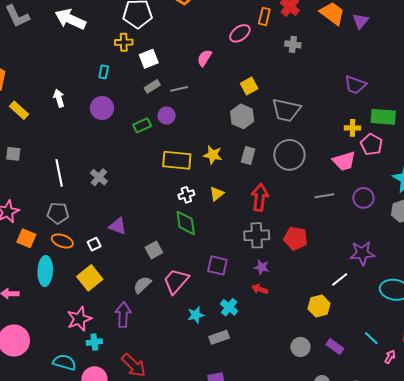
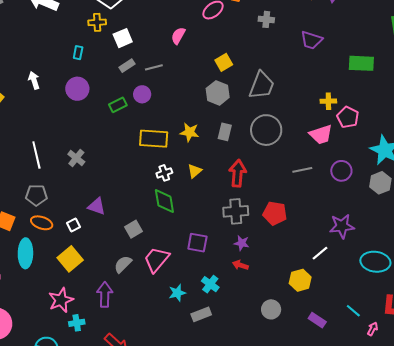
purple trapezoid: (355, 85) -> (311, 40), moved
gray trapezoid: (286, 110) -> (262, 85), turned -80
green rectangle: (383, 117) -> (361, 63), moved
gray circle: (300, 347) -> (271, 309), moved

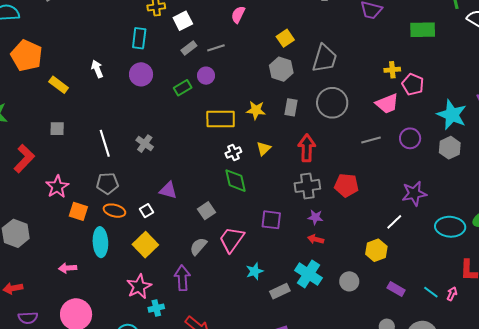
cyan rectangle: (78, 53) -> (139, 38), size x1.5
cyan cross: (210, 284) -> (308, 274), moved, size x1.5
cyan line: (353, 311) -> (431, 292), moved

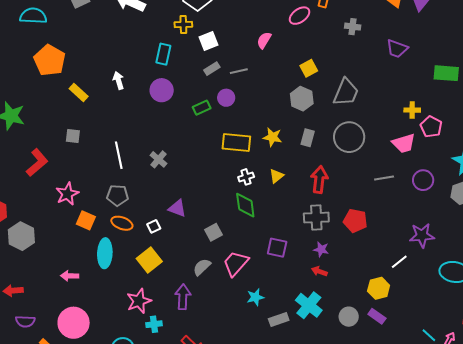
purple rectangle: (396, 289) -> (377, 316), moved

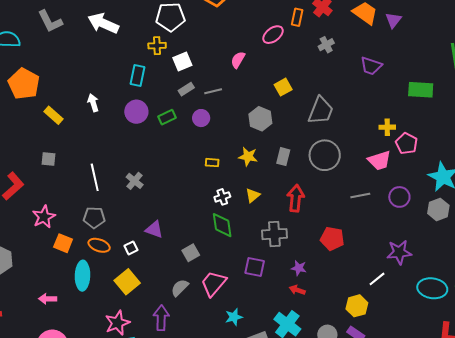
gray cross: (353, 27) -> (326, 45), turned -35
gray hexagon: (302, 99) -> (260, 119), moved
green rectangle: (202, 108) -> (167, 117), moved
yellow rectangle: (236, 142) -> (212, 163), size x0.5
gray cross: (316, 218) -> (274, 234), moved

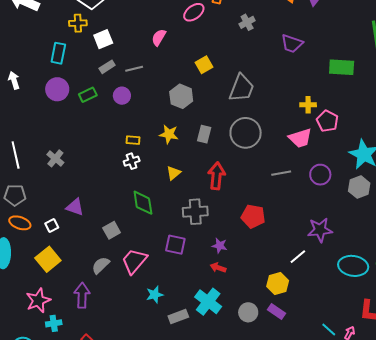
white cross: (222, 197) -> (132, 161), moved

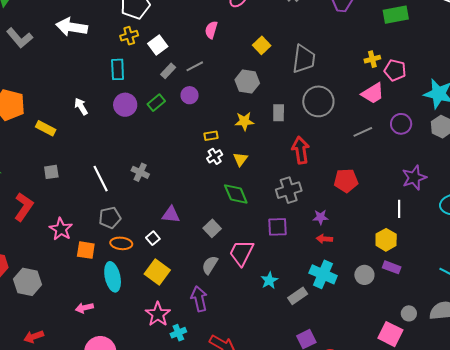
yellow triangle: (174, 173) -> (240, 159), moved
white line: (298, 257) -> (399, 209), turned -36

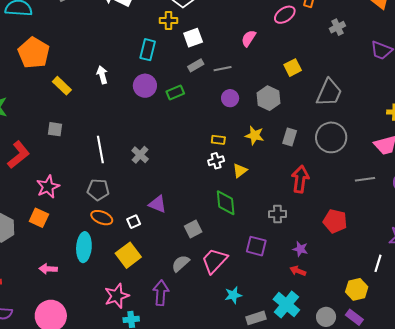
purple circle: (190, 95) -> (230, 98), moved
gray cross: (289, 190) -> (277, 214), size x0.7
orange square: (86, 250) -> (39, 218), moved

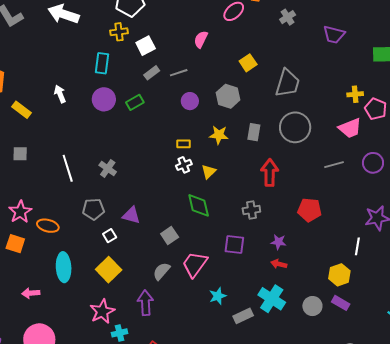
gray pentagon: (98, 190) -> (93, 209), moved
orange ellipse: (102, 218) -> (48, 226), moved

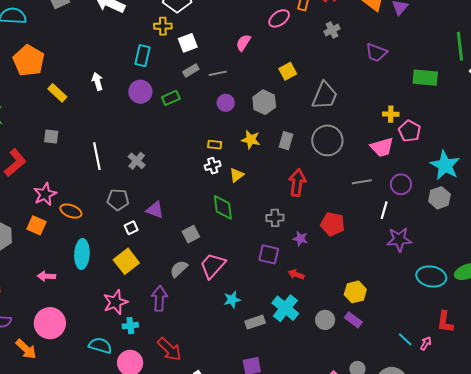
purple star: (278, 242) -> (300, 239), moved
purple square: (234, 245) -> (269, 254), moved
white line: (357, 246) -> (384, 210), moved

